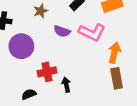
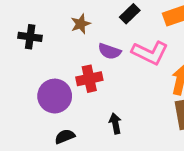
purple circle: (21, 46) -> (55, 96), moved
red cross: (47, 72) -> (89, 79), moved

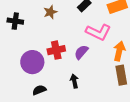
purple semicircle: (110, 51) -> (81, 52), moved, turned 112

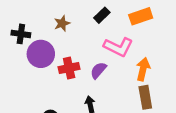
purple circle: (32, 62) -> (41, 54), moved

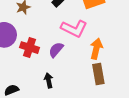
red cross: (69, 68) -> (30, 48), turned 30

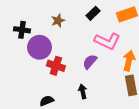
red cross: (30, 48) -> (56, 66), moved

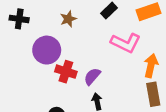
black cross: (22, 30) -> (19, 19), moved
purple semicircle: (90, 62) -> (92, 76), moved

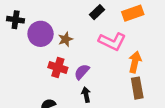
brown star: (68, 19) -> (65, 39), moved
purple circle: (47, 50) -> (41, 34), moved

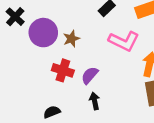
black cross: (16, 20) -> (15, 17), turned 35

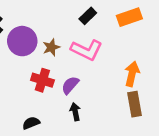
pink L-shape: (124, 41) -> (87, 50), moved

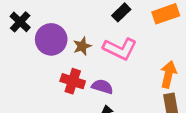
purple semicircle: (70, 85) -> (102, 87), turned 66

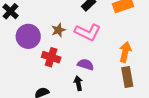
purple circle: (51, 39) -> (28, 36), moved
purple semicircle: (102, 87) -> (86, 64), moved

